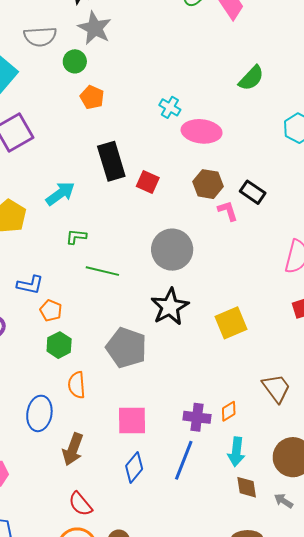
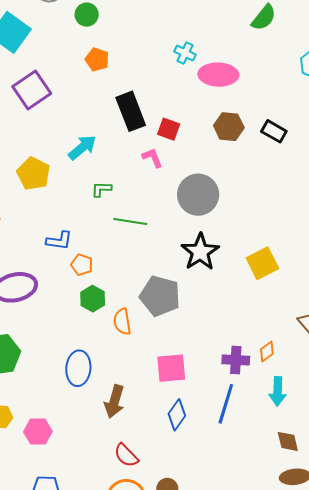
orange pentagon: (92, 97) -> (97, 60), moved
pink L-shape: (228, 211) -> (152, 158), moved
orange semicircle: (77, 385) -> (122, 322), moved
brown diamond: (247, 487) -> (288, 441), moved

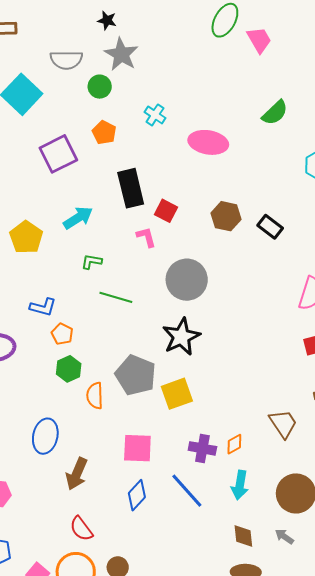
cyan cross: (185, 53) -> (155, 115), moved
pink ellipse: (218, 75) -> (208, 142), moved
purple square: (32, 90) -> (58, 154), moved
yellow square: (262, 263) -> (177, 394), moved
blue line: (226, 404) -> (187, 491), turned -66

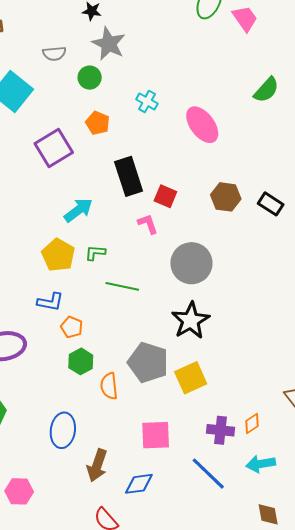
gray semicircle: (66, 60) -> (54, 54), size x0.7
pink ellipse: (208, 142) -> (202, 125), turned 48
yellow pentagon: (26, 237) -> (58, 255), moved
cyan arrow: (240, 485) -> (261, 464), turned 76
blue diamond: (137, 495) -> (139, 484), moved, turned 44

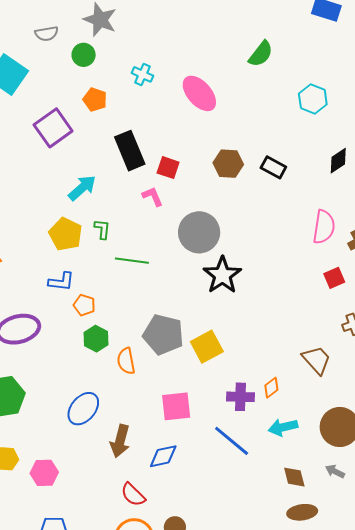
green L-shape: (95, 253) -> (102, 229), turned 95
black star: (191, 321) -> (222, 275), moved
blue ellipse: (63, 430) -> (83, 409), turned 36

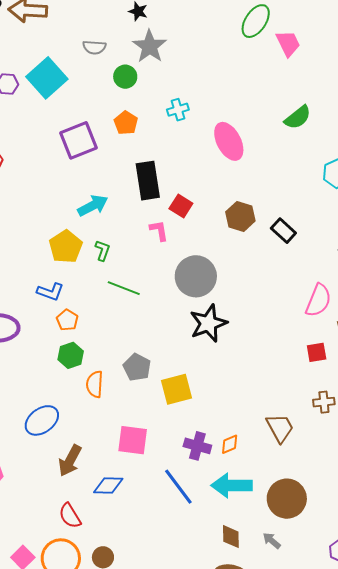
cyan cross: (143, 74) -> (178, 110), turned 35
gray pentagon: (163, 335) -> (137, 367), size x0.7
cyan arrow: (283, 427) -> (232, 486), size x1.4

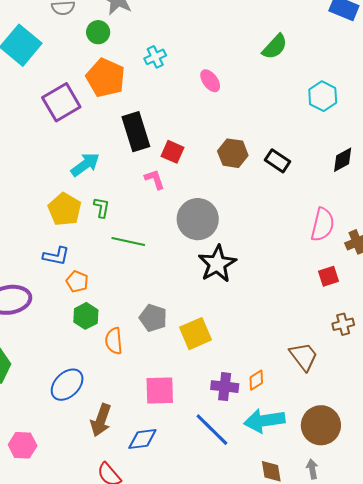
orange pentagon: (126, 123) -> (106, 78), size x1.6
pink ellipse: (229, 141) -> (210, 81), size x0.6
gray arrow: (272, 541) -> (312, 469), turned 48

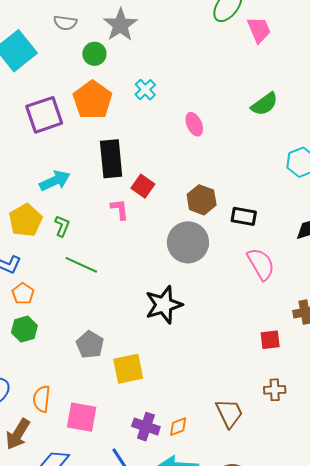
cyan cross: (155, 57) -> (145, 90), turned -30
black rectangle: (277, 161) -> (244, 216), turned -35
gray circle: (198, 219) -> (188, 242), moved
pink semicircle: (323, 225) -> (261, 264), moved, turned -56
orange semicircle: (114, 341) -> (42, 399), moved

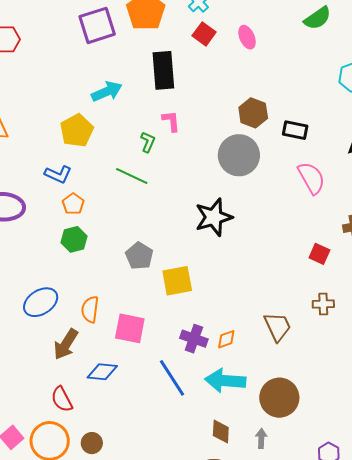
red square: (143, 186) -> (204, 34), moved
green L-shape: (62, 226) -> (148, 142), moved
red square: (270, 340) -> (319, 254), turned 30

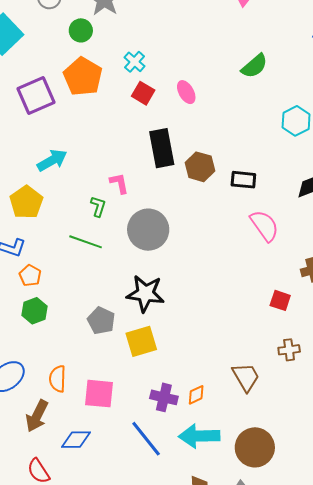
black rectangle: (163, 70) -> (162, 148), moved
gray circle: (239, 155) -> (148, 230), moved
black star: (214, 217) -> (145, 294), moved, turned 30

